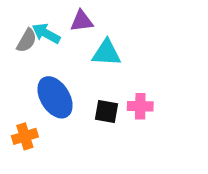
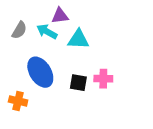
cyan arrow: (46, 33) -> (47, 31), moved
orange cross: (25, 136) -> (18, 101), turned 30

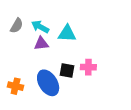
purple triangle: (60, 16) -> (41, 44), moved
blue ellipse: (40, 72) -> (48, 83), moved

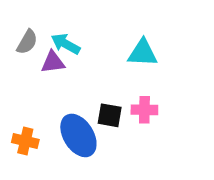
cyan triangle: (67, 34) -> (143, 53), moved
purple triangle: (41, 44) -> (53, 62), moved

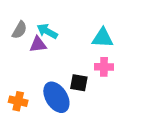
pink cross: (144, 110) -> (104, 67), moved

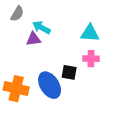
gray semicircle: (19, 30) -> (17, 14), moved
orange cross: (18, 101) -> (16, 89), size x1.5

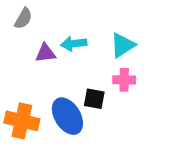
cyan arrow: (41, 27) -> (74, 44), moved, turned -36
cyan triangle: (90, 33) -> (123, 45), turned -36

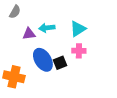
black square: (94, 99) -> (60, 63), turned -32
blue ellipse: (67, 116) -> (43, 60), moved

